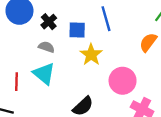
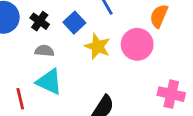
blue square: (77, 30) -> (74, 23), turned -30
pink circle: (123, 81) -> (137, 44), moved

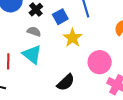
pink circle: (137, 44) -> (100, 62), moved

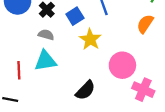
cyan triangle: (32, 54) -> (45, 61), turned -45

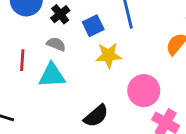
yellow star: (90, 39) -> (108, 55), turned 30
red line: (19, 70) -> (22, 60), moved

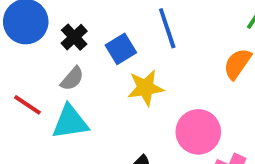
gray semicircle: (56, 44) -> (72, 79), turned 114
red line: (22, 60) -> (27, 105), turned -55

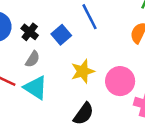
yellow star: (145, 88) -> (83, 71), moved
cyan triangle: (70, 122) -> (36, 88), turned 50

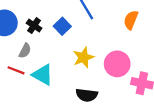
gray semicircle: (33, 59) -> (25, 51), moved
black semicircle: (83, 114) -> (87, 95), turned 65

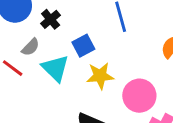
blue square: (62, 26) -> (83, 46), moved
cyan triangle: (43, 75) -> (55, 68), moved

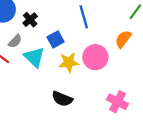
pink circle: (139, 96) -> (95, 57), moved

